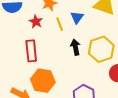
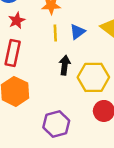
red star: (36, 22) -> (17, 21), moved

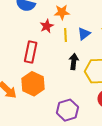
red star: (17, 21) -> (47, 26), moved

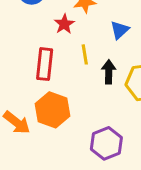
yellow line: (66, 35) -> (85, 54), moved

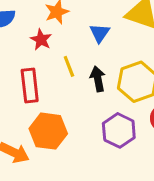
purple hexagon: (106, 143) -> (119, 130), moved

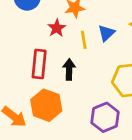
yellow line: (69, 66) -> (84, 40), moved
black arrow: (98, 79) -> (69, 69), moved

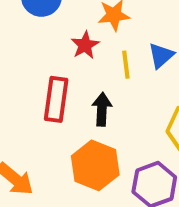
orange hexagon: (46, 105) -> (95, 165), moved

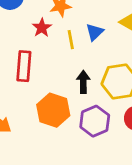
black arrow: (102, 109) -> (83, 82), moved

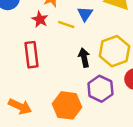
yellow line: (71, 40) -> (66, 24), turned -49
orange hexagon: (53, 110) -> (67, 105), moved

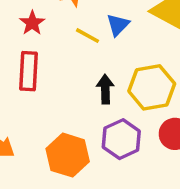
red star: (40, 19) -> (32, 23), moved

